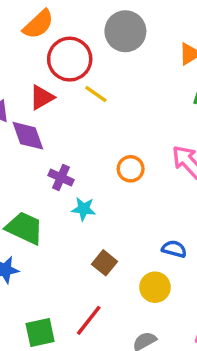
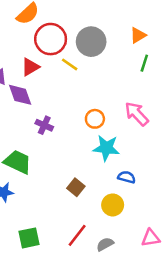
gray circle: (125, 31) -> (91, 42), moved
cyan star: (84, 209) -> (106, 148), moved, size x1.5
red line: (89, 320) -> (77, 235), moved

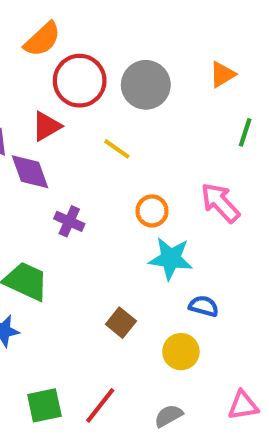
green line: (144, 63) -> (245, 132), moved
yellow line: (70, 64) -> (117, 149), moved
red line: (77, 235) -> (100, 405), moved

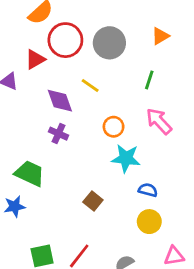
red triangle: (47, 126) -> (35, 59), moved
green line: (245, 132) -> (149, 80), moved
purple diamond: (30, 172) -> (60, 101), moved
yellow circle: (181, 352) -> (149, 222), moved

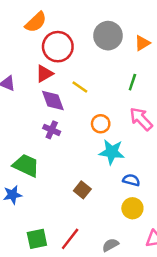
gray circle: (109, 43) -> (108, 36), moved
red triangle: (35, 59) -> (44, 74), moved

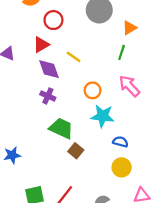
orange triangle: (142, 43) -> (129, 28), moved
red circle: (58, 47) -> (53, 20), size x0.7
green trapezoid: (26, 165) -> (61, 128), moved

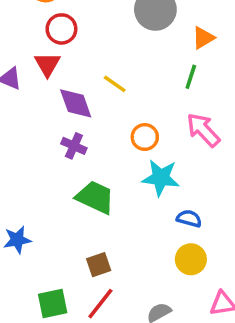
red circle: (53, 20) -> (61, 29), moved
red triangle: (41, 45) -> (47, 64), moved, turned -30
brown square: (76, 151) -> (99, 265), moved, turned 32

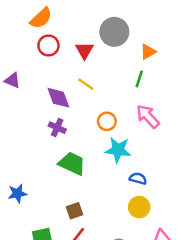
red triangle: (47, 64) -> (84, 50), moved

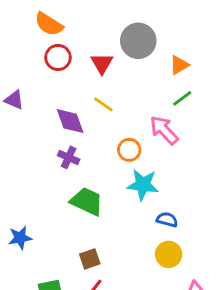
orange semicircle: (41, 18) -> (49, 24), turned 75
green line: (139, 79) -> (182, 98), moved, turned 35
pink arrow: (148, 116) -> (164, 130), moved

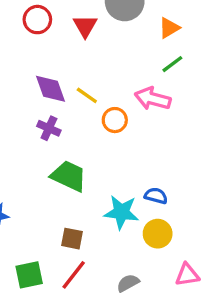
yellow line: (103, 104) -> (87, 95), moved
pink arrow: (164, 130) -> (153, 99), turned -32
cyan star: (143, 185) -> (121, 212), moved
brown square: (90, 259) -> (72, 239), turned 30

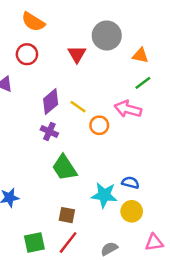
red circle: (37, 20) -> (27, 54), moved
orange triangle: (169, 28) -> (140, 55), turned 42
purple diamond: (51, 89) -> (51, 102), turned 70
green trapezoid: (69, 176) -> (64, 168), turned -148

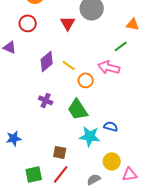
orange triangle: (140, 55) -> (133, 24), moved
purple cross: (49, 132) -> (46, 100), moved
green trapezoid: (64, 168) -> (78, 109), moved
yellow circle: (132, 211) -> (112, 161), moved

